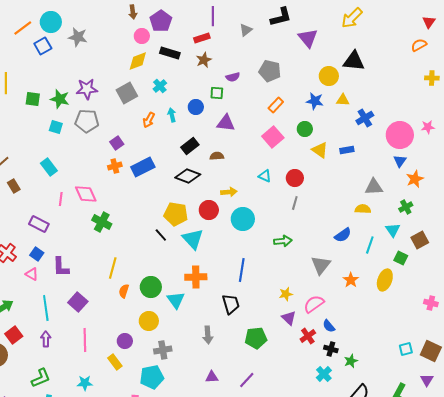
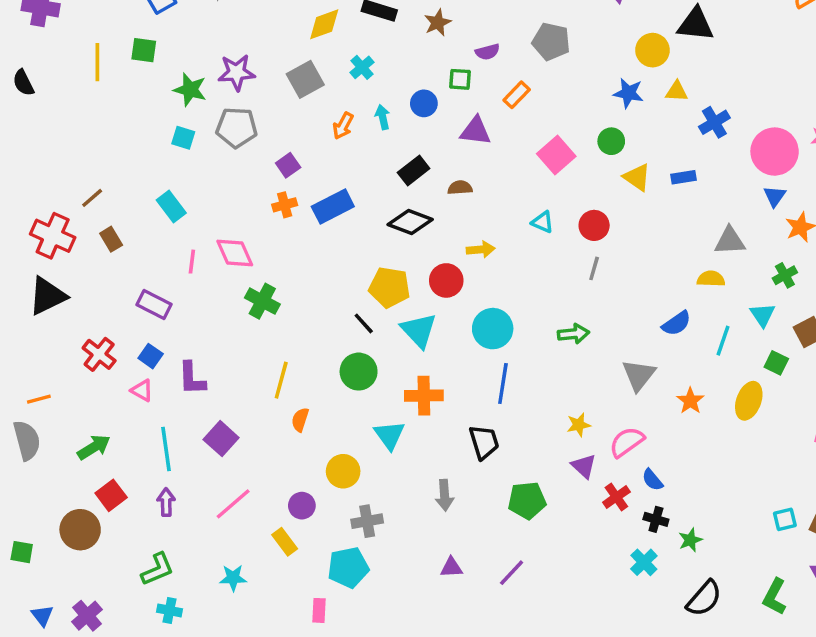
green square: (33, 99) -> (144, 50), moved
orange rectangle: (276, 105) -> (517, 95), moved
cyan circle: (243, 219) -> (493, 329), moved
green circle: (151, 287) -> (359, 372), moved
pink line: (85, 340) -> (233, 504), turned 50

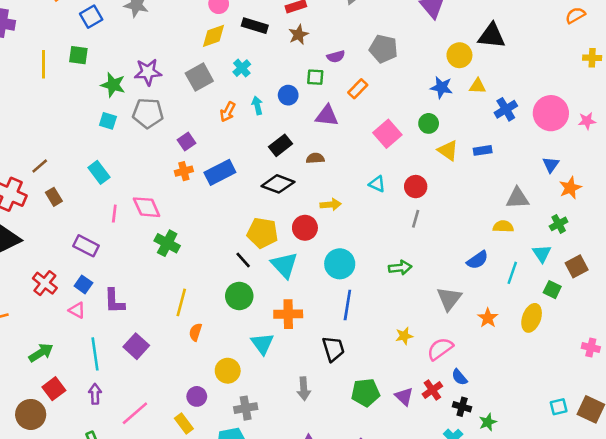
pink circle: (775, 152) -> (551, 113), moved
purple triangle: (584, 466) -> (404, 396), moved
pink line: (233, 504) -> (135, 413), moved

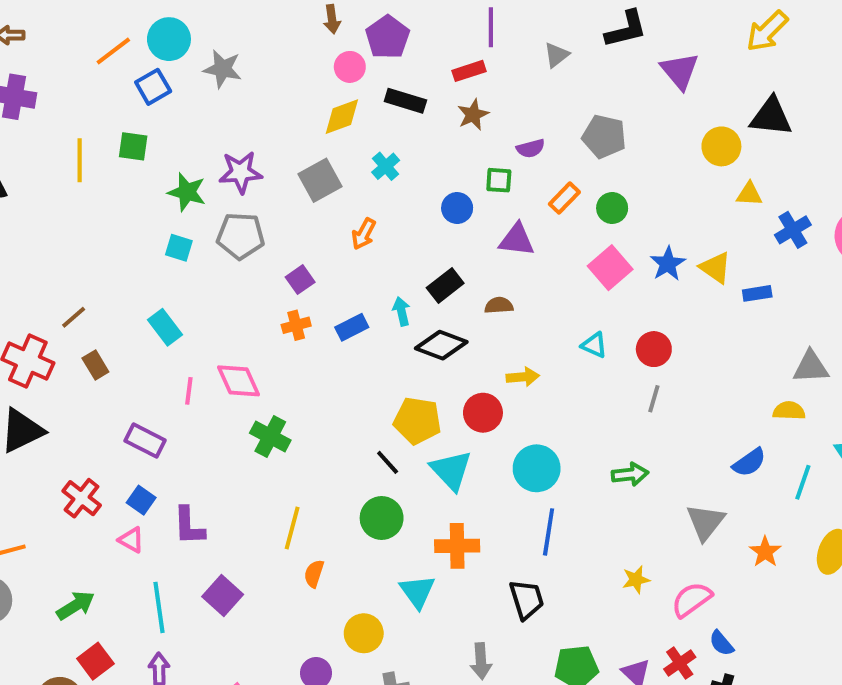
blue star: (441, 87) -> (668, 264), moved, turned 30
cyan arrow: (257, 105) -> (401, 311), moved
green circle: (429, 123) -> (612, 208), moved
yellow triangle: (448, 150) -> (715, 268), moved
blue rectangle: (220, 172) -> (352, 327), size x0.7

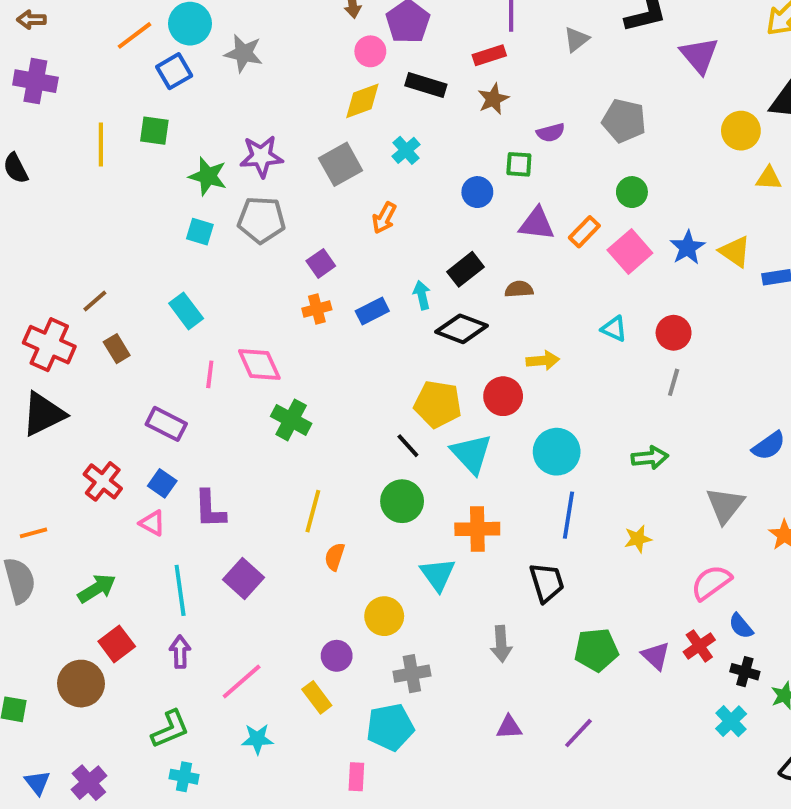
orange rectangle: (564, 198) -> (584, 232), moved
yellow star: (636, 580) -> (638, 539), moved

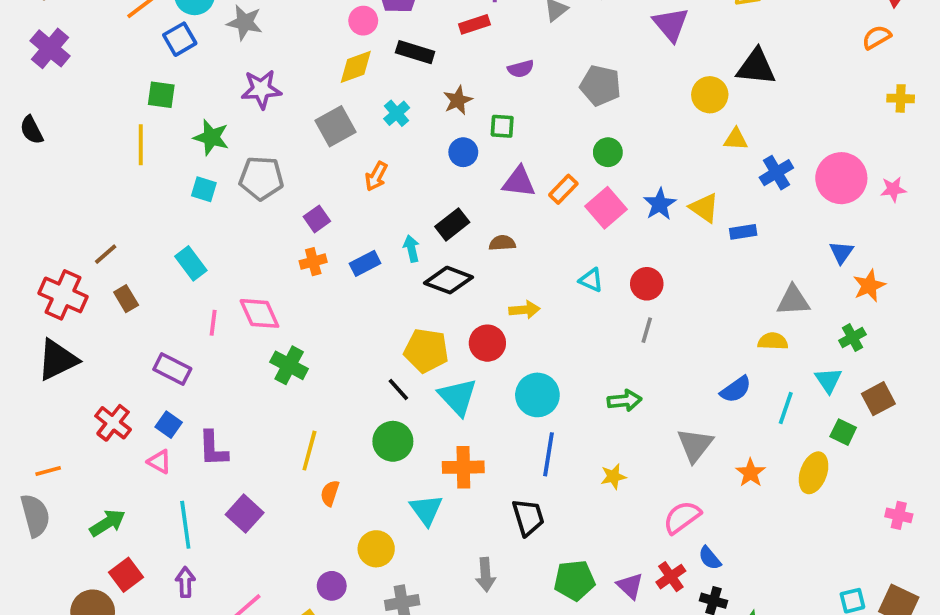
purple cross: (35, 81) -> (50, 48), turned 30
brown star: (493, 99) -> (458, 100), moved
purple semicircle: (551, 133) -> (521, 69), moved
yellow line: (101, 144) -> (141, 145), moved
purple star: (261, 156) -> (261, 89), moved

